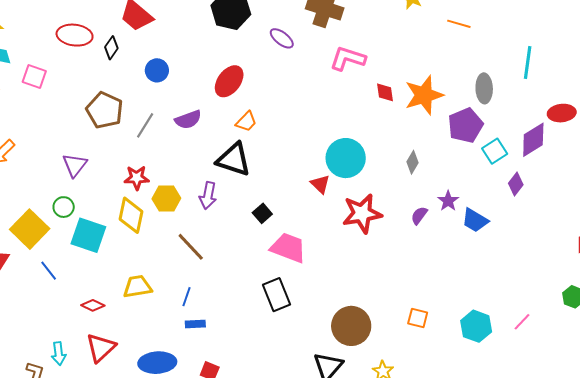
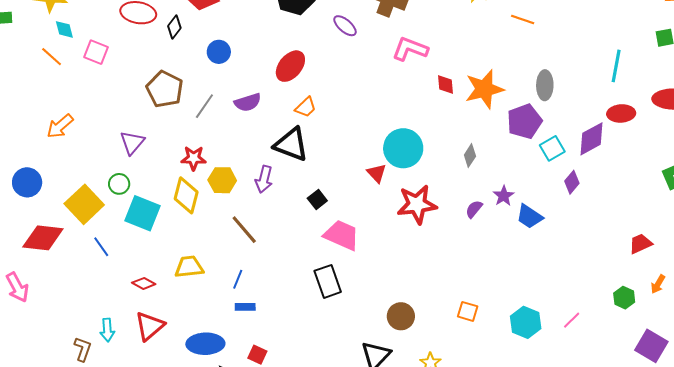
cyan line: (528, 63) -> (616, 66), moved
brown circle: (351, 326) -> (401, 316), size x0.7

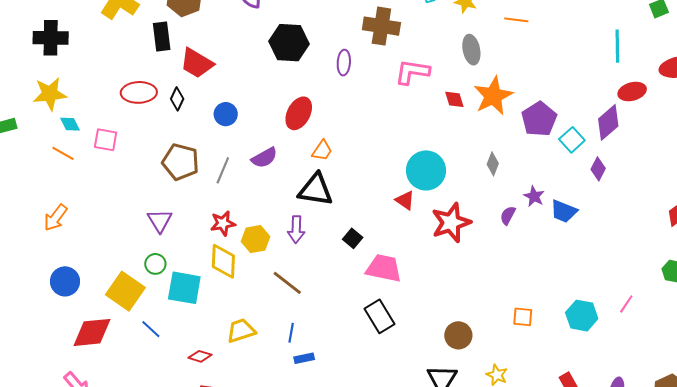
purple ellipse: (345, 26) -> (344, 63), turned 65
gray ellipse: (545, 85) -> (471, 50), moved
orange arrow: (60, 126) -> (56, 218), moved

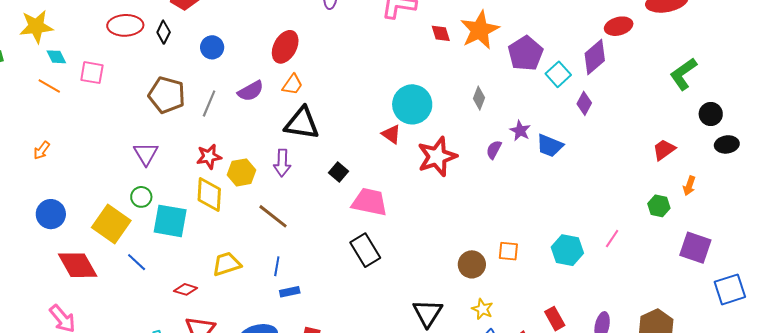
orange trapezoid: (322, 150) -> (292, 85), moved
orange arrow: (56, 218) -> (42, 150), size x0.7
red diamond: (92, 332) -> (78, 265), turned 66
brown circle: (458, 335) -> (472, 264), moved

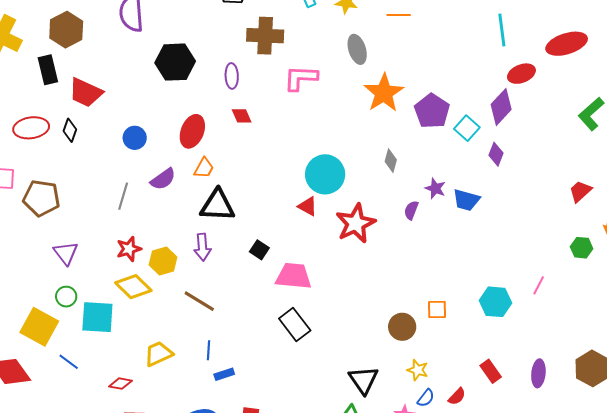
red diamond: (441, 33) -> (242, 116), moved
blue circle: (212, 47) -> (135, 138), moved
brown pentagon: (167, 95) -> (41, 198), moved
yellow diamond: (209, 195) -> (133, 287), turned -42

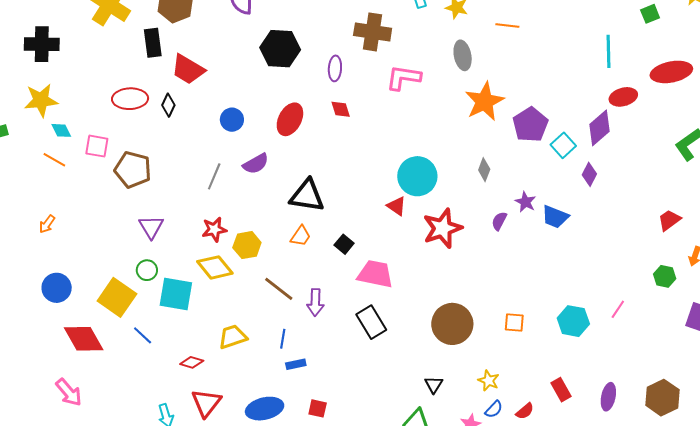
orange trapezoid: (204, 168) -> (301, 236), moved
purple arrow: (202, 247) -> (315, 302), moved
brown circle: (402, 327) -> (452, 324), moved, size x1.5
black triangle: (364, 380) -> (434, 385), size x0.6

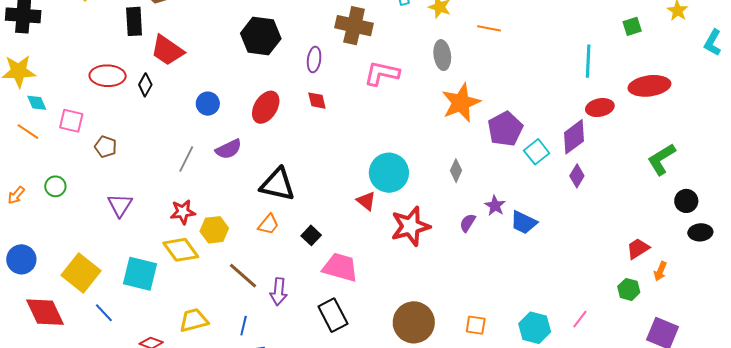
brown pentagon: (133, 170) -> (106, 147), size x0.6
purple diamond: (589, 174) -> (577, 176), moved
red trapezoid: (669, 220) -> (638, 249), moved
green circle: (147, 270) -> (55, 186), moved

